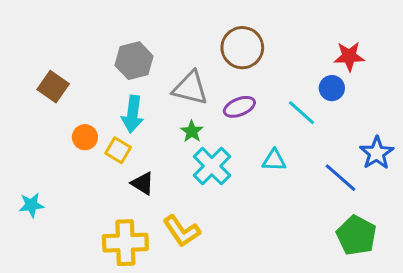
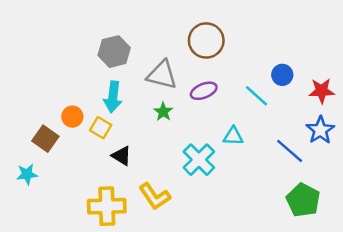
red star: (349, 56) -> (322, 91), moved
brown square: (53, 87) -> (45, 139), moved
cyan cross: (212, 166) -> (199, 160), moved

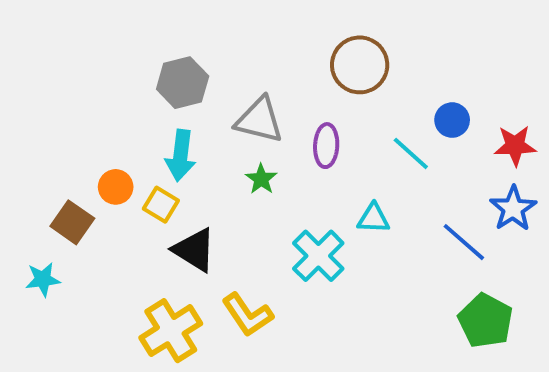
brown circle: (206, 40) -> (360, 65), moved
purple ellipse: (204, 91) -> (326, 146), turned -65
black triangle: (121, 156) -> (194, 250), size x1.4
yellow cross: (107, 206) -> (171, 331), turned -30

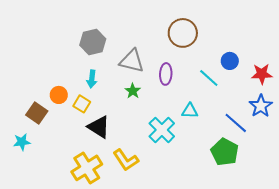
cyan arrow: (181, 155) -> (92, 79), size x0.7
green pentagon: (486, 321) -> (225, 152), moved

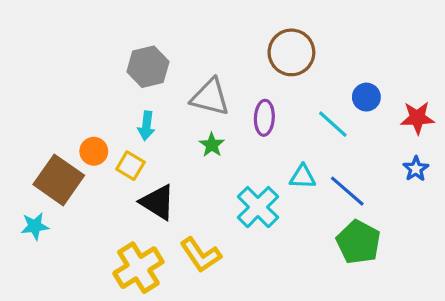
blue star: (261, 106) -> (416, 169), size x0.7
brown square: (37, 113) -> (59, 180), size x1.4
blue line: (236, 123) -> (347, 191), moved

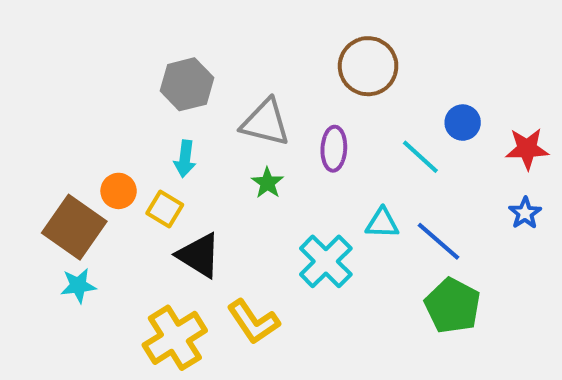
cyan star: (35, 226) -> (78, 286), moved

